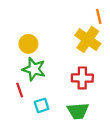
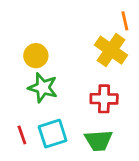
red line: (20, 90) -> (22, 135), moved
cyan square: (42, 105) -> (53, 134), size x1.5

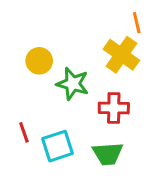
green star: (43, 88) -> (73, 84), moved
red line: (22, 135) -> (24, 132), moved

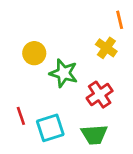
yellow cross: (121, 55) -> (106, 48), size x0.7
red cross: (114, 108) -> (100, 95), turned -35

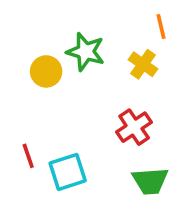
green star: (64, 73) -> (86, 52), moved
green trapezoid: (94, 135) -> (150, 181), moved

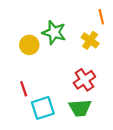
red line: (28, 156) -> (24, 89), moved
green trapezoid: (150, 181) -> (80, 108), moved

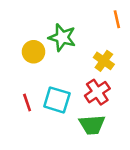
yellow cross: (90, 40) -> (104, 61), moved
cyan square: (43, 108) -> (57, 100), moved, turned 35

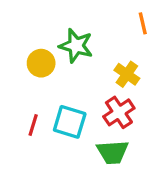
red line: (27, 103) -> (33, 125), turned 36

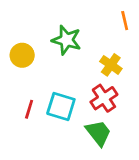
yellow circle: (41, 63) -> (22, 55), moved
green trapezoid: (113, 152) -> (98, 133), turned -124

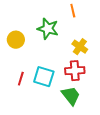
orange line: (125, 21) -> (73, 11), moved
red cross: (104, 98) -> (75, 71), turned 30

